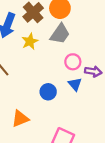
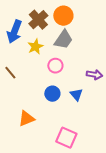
pink circle: (73, 62) -> (55, 66), moved
blue triangle: (75, 84) -> (76, 95), moved

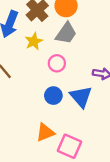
blue triangle: (76, 95) -> (81, 97), size x1.5
orange triangle: (26, 119) -> (45, 132), moved

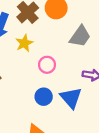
gray trapezoid: (66, 33) -> (80, 36), moved

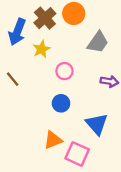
blue triangle: (71, 98) -> (97, 124), moved

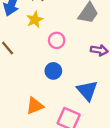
orange triangle: (53, 140) -> (35, 106), moved

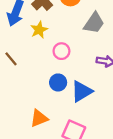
blue triangle: (87, 91) -> (82, 91), moved, turned 40

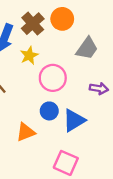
pink circle: (61, 51) -> (53, 78), size x1.5
orange triangle: (39, 118) -> (26, 132), moved

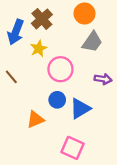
orange circle: (62, 19) -> (84, 14), moved

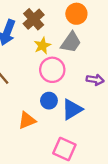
gray trapezoid: (92, 42) -> (71, 42), moved
yellow star: (39, 48) -> (42, 46), moved

